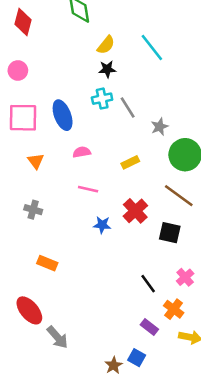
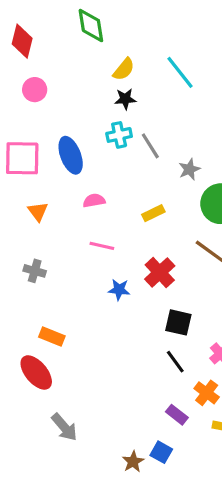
pink circle: (18, 70) -> (35, 90), moved
black square: (170, 233) -> (178, 322), moved
red ellipse: (29, 310) -> (36, 372), moved

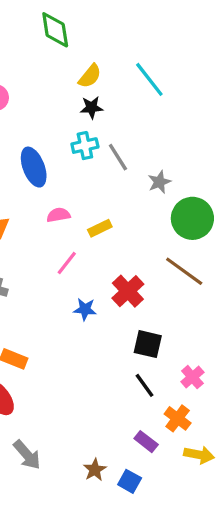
yellow rectangle: (153, 213) -> (100, 228), moved
pink line: (102, 246) -> (67, 263), turned -65
brown star: (133, 462) -> (95, 470), moved

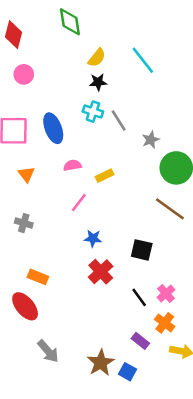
cyan cross: (85, 146) -> (93, 112), turned 30
red cross: (128, 291) -> (101, 272), moved
black square: (148, 344) -> (142, 250), moved
pink cross: (192, 377) -> (166, 293), moved
brown star: (95, 470) -> (101, 363), size x1.5

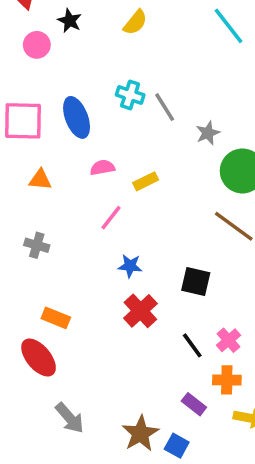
cyan line: (143, 60) -> (229, 26), moved
black star: (98, 82) -> (70, 21), moved, turned 30
orange triangle: (26, 174) -> (40, 180), turned -48
orange cross: (165, 323) -> (227, 380), turned -36

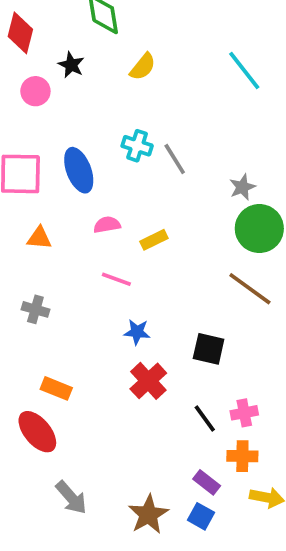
gray star: (208, 133) -> (242, 187), moved
pink line: (111, 218) -> (116, 279), turned 72
pink cross: (229, 340) -> (244, 413), turned 30
blue square: (177, 446) -> (201, 516), moved

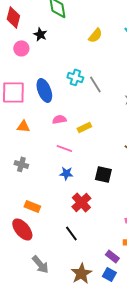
yellow semicircle: (143, 67) -> (95, 35), moved
blue star: (137, 332) -> (66, 173), moved
black square: (209, 349) -> (103, 174), moved
black line: (205, 419) -> (71, 233), moved

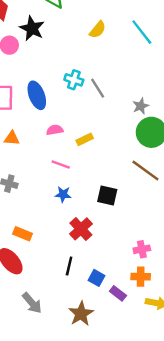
black star: (40, 34) -> (32, 28), size x1.5
black line: (71, 233) -> (69, 266), turned 49
blue square: (109, 274) -> (96, 278), moved

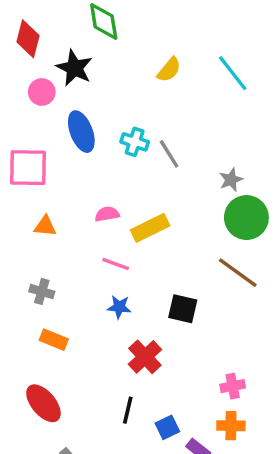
blue ellipse: (37, 95) -> (81, 132), moved
yellow rectangle: (85, 139) -> (150, 228), size x1.5
orange rectangle: (22, 234) -> (54, 340), moved
blue square: (96, 278) -> (167, 427), turned 35

